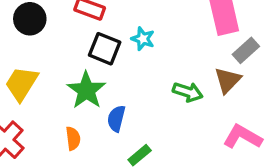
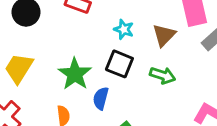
black square: (105, 49) -> (119, 64), moved
brown triangle: (228, 80) -> (164, 35), moved

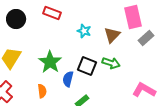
black square: (119, 64) -> (87, 66), moved

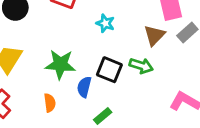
brown triangle: (112, 35) -> (154, 35), moved
green star: (50, 62) -> (60, 64), turned -30

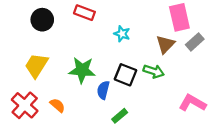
orange semicircle: (50, 103) -> (57, 105), moved, turned -42

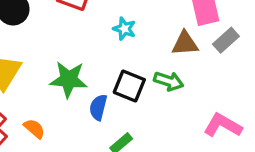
brown triangle: (165, 44) -> (185, 43), turned 42

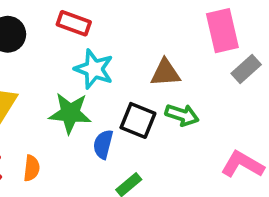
cyan star: (124, 29) -> (94, 69), moved, size x1.5
brown triangle: (185, 43) -> (165, 73), moved
orange semicircle: (34, 129) -> (32, 168), turned 55

